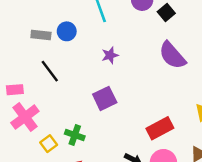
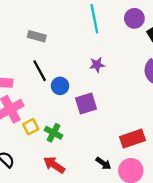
blue circle: (67, 31) -> (60, 86), moved
yellow square: (49, 144) -> (31, 127), moved

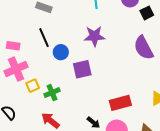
purple star: (97, 65) -> (94, 36), size x1.5
green cross: (54, 133) -> (52, 93), turned 35

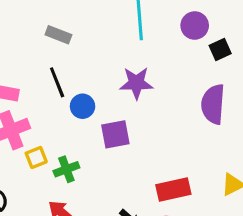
purple semicircle: (144, 48) -> (213, 104), turned 30

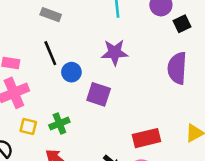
purple square: (115, 134) -> (99, 94), turned 30
yellow square: (36, 157) -> (28, 127), moved, turned 36

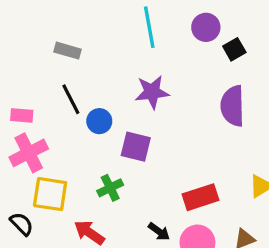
green cross: (59, 123) -> (110, 188), moved
yellow square: (28, 127) -> (50, 194), size x1.6

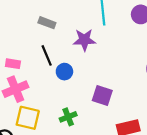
purple star: (152, 92) -> (84, 40), moved
purple square: (136, 147) -> (102, 95), moved

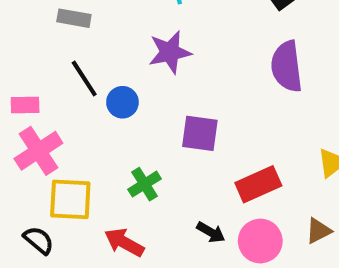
purple star: (84, 40) -> (170, 52), moved

